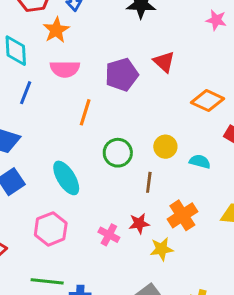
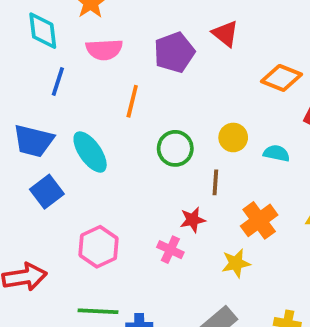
cyan ellipse: (66, 178) -> (90, 152), moved
red star: (139, 223) -> (193, 220), moved

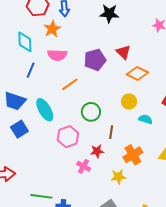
orange diamond: (281, 78) -> (137, 73), moved
orange line: (132, 101) -> (70, 84), turned 36
yellow circle: (233, 137) -> (129, 102), moved
pink hexagon: (99, 247) -> (68, 137), moved

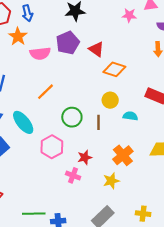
pink semicircle: (57, 55) -> (40, 53), moved
purple pentagon: (95, 60) -> (68, 43), moved
brown line: (111, 132) -> (98, 122), moved

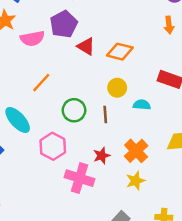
red triangle: (96, 49) -> (86, 46), moved
red star: (85, 157) -> (102, 156), moved
pink cross: (73, 175) -> (80, 178), size x1.6
yellow star: (111, 181) -> (135, 181), moved

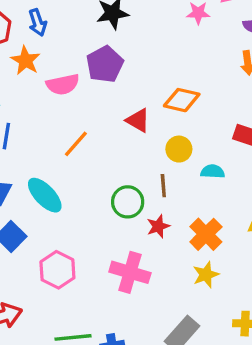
red triangle: (86, 46) -> (138, 120), moved
green circle: (74, 110) -> (128, 202), moved
pink hexagon: (53, 146) -> (57, 270), moved
red star: (102, 156) -> (158, 226), moved

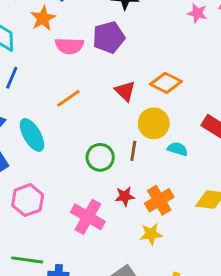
yellow circle: (179, 149) -> (154, 123), size x1.4
red star: (158, 226) -> (125, 196), moved

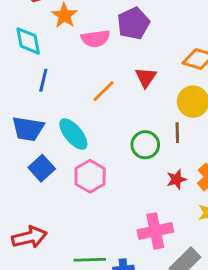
red triangle: (125, 91) -> (146, 77), moved, turned 30
pink hexagon: (28, 200) -> (90, 176), moved
pink cross: (88, 217) -> (155, 231), moved, turned -32

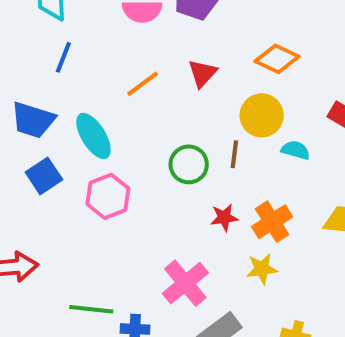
pink cross: (155, 231) -> (185, 283), turned -36

